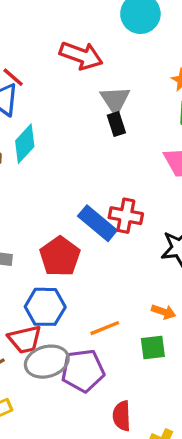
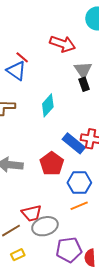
cyan diamond: (25, 144) -> (48, 105), moved
blue hexagon: (45, 307) -> (79, 183), moved
purple pentagon: (83, 371) -> (69, 250), moved

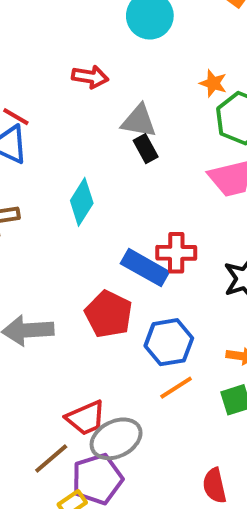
red arrow: (63, 44) -> (90, 77), size x0.7
gray triangle: (83, 70) -> (139, 121), turned -36
purple pentagon: (69, 250) -> (97, 479), moved

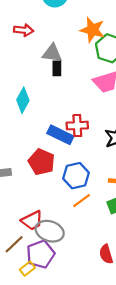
orange star: (213, 83) -> (92, 30), size x1.6
black rectangle: (146, 149) -> (57, 68), turned 32
gray ellipse: (116, 439) -> (50, 231), turned 48

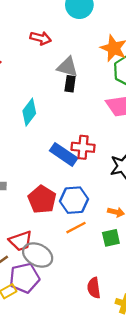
red pentagon: (42, 162) -> (42, 199), moved

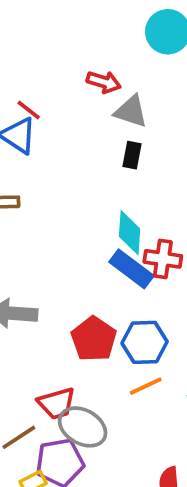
gray triangle: (67, 67) -> (131, 111), moved
black rectangle: (70, 84) -> (132, 155), moved
cyan diamond: (29, 112) -> (130, 233), moved, turned -36

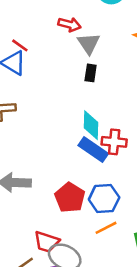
gray triangle: (131, 111) -> (89, 44), turned 40
red trapezoid: (57, 403) -> (47, 242), turned 36

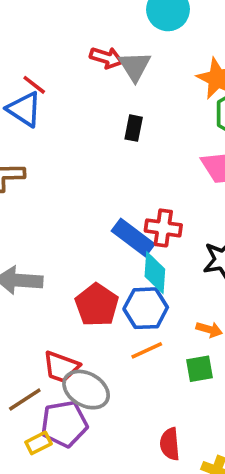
gray triangle: (89, 44) -> (135, 66), moved
cyan diamond: (91, 125) -> (155, 273), moved

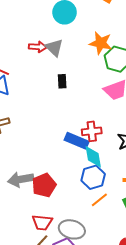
red pentagon: (97, 305) -> (44, 185), moved, turned 30
red trapezoid: (61, 367) -> (42, 222), moved

